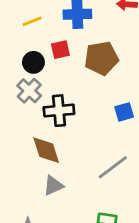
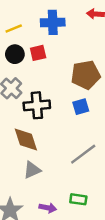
brown pentagon: (101, 58) -> (86, 75), moved
black circle: (33, 62) -> (15, 54), moved
blue square: (124, 112) -> (81, 107), moved

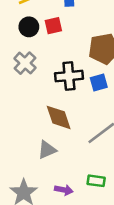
black cross: (37, 105) -> (69, 76), moved
brown diamond: (26, 140) -> (59, 117), moved

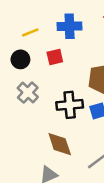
black circle: (29, 27) -> (20, 59), moved

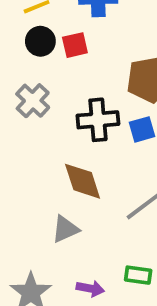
black circle: (20, 59) -> (40, 41), moved

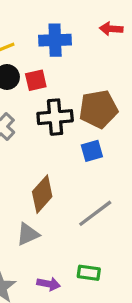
black cross: (98, 120) -> (55, 117), moved
brown diamond: (83, 181) -> (42, 194), turned 60

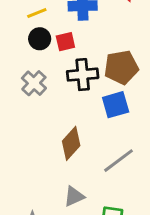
blue square: (92, 151) -> (116, 105), size x1.4
gray triangle: (28, 234) -> (74, 196), moved

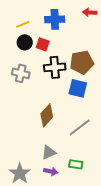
red square: (65, 42) -> (43, 44), turned 32
gray cross: (34, 83) -> (21, 73), turned -30
blue square: (116, 105) -> (78, 88), turned 30

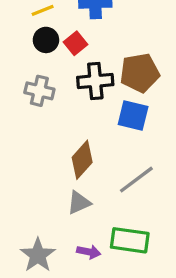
red square: (43, 44) -> (76, 43), turned 32
gray triangle: (49, 152) -> (79, 203), moved
green rectangle: (76, 164) -> (130, 240), size x1.6

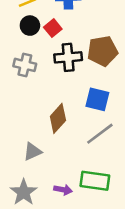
blue square: (133, 115) -> (97, 99), moved
gray triangle: (79, 203) -> (32, 152), moved

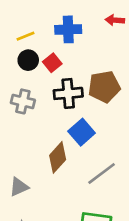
blue square: (97, 99) -> (82, 132), moved, turned 35
gray triangle: (32, 152) -> (19, 187), moved

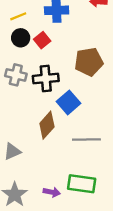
black cross: (68, 93) -> (46, 78), moved
gray line: (102, 173) -> (86, 139), turned 36

